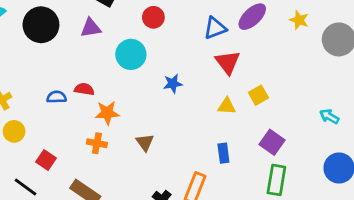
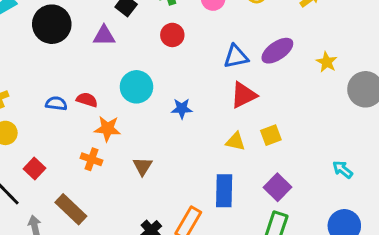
cyan circle: (131, 54) -> (136, 87), moved
red triangle: (228, 62) -> (244, 95), turned 32
blue rectangle: (223, 153) -> (224, 191), size x1.5

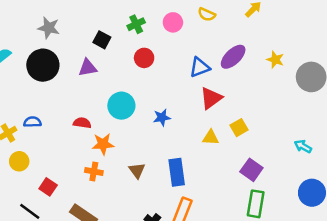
blue semicircle: (56, 103) -> (32, 122), moved
blue rectangle: (224, 191) -> (177, 172), moved

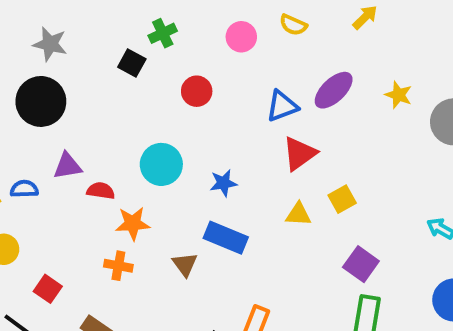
green cross: (136, 24) -> (163, 33), moved
purple triangle: (88, 68) -> (67, 166), moved
blue rectangle: (177, 172) -> (226, 238), moved, turned -60

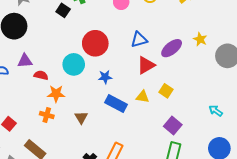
purple ellipse: (334, 90) -> (172, 48), moved
red circle: (197, 91) -> (95, 43), moved, size x1.6
yellow square: (342, 199) -> (166, 91), turned -32
blue rectangle: (226, 238) -> (116, 104), moved

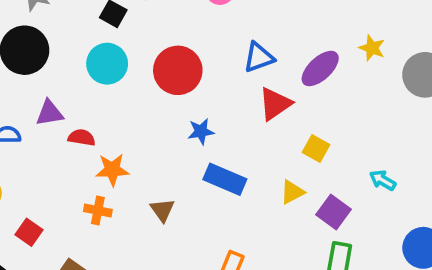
cyan circle: (74, 64) -> (107, 64), moved
yellow triangle: (143, 97) -> (292, 192), moved, turned -32
cyan arrow: (216, 111) -> (383, 180), moved

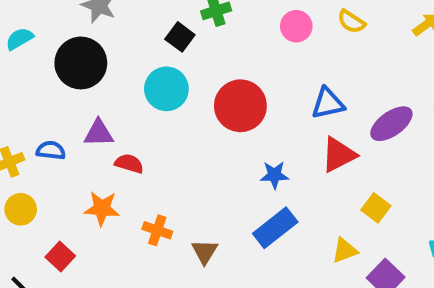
blue star: (201, 132) -> (274, 175), moved
orange star: (112, 170) -> (102, 208), moved
blue rectangle: (225, 179) -> (275, 228), turned -69
orange cross: (98, 211) -> (157, 230), moved

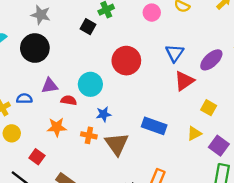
cyan circle: (166, 89) -> (90, 84), moved
blue triangle: (328, 103) -> (175, 53), turned -36
blue star: (274, 175) -> (104, 114), moved
blue rectangle: (275, 228) -> (154, 126), turned 65
brown triangle: (205, 252) -> (117, 144), size x1.6

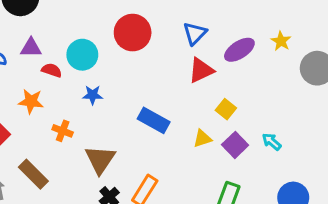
orange cross: (89, 135) -> (63, 131), moved
brown triangle: (117, 144) -> (100, 160), moved
purple square: (219, 146) -> (235, 145), moved

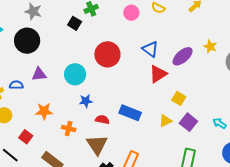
blue triangle: (195, 33) -> (150, 49), turned -30
red semicircle: (52, 70) -> (102, 120), moved
cyan arrow: (272, 142) -> (219, 123), moved

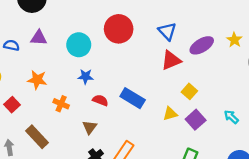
cyan arrow: (219, 123) -> (231, 117), moved
brown triangle: (97, 145) -> (90, 127), size x0.6

